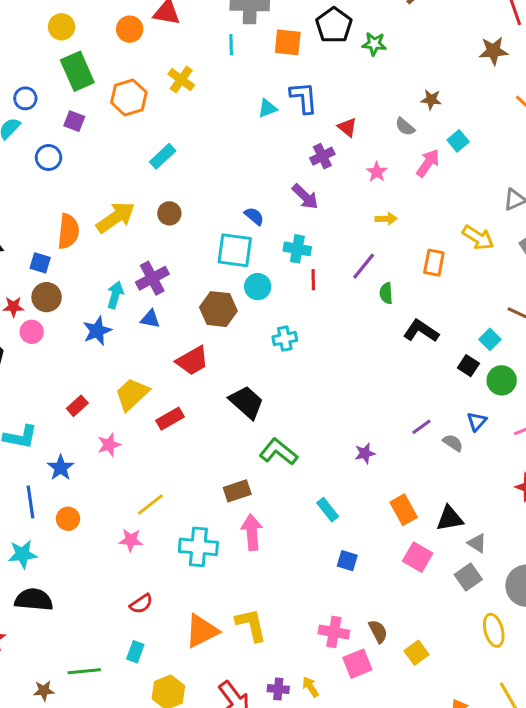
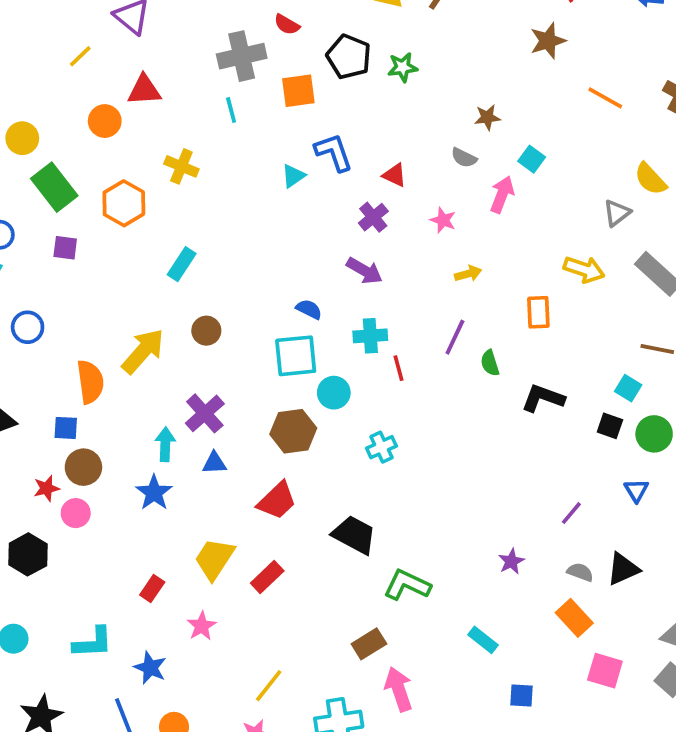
blue circle: (48, 157) -> (28, 327), moved
gray semicircle: (453, 443) -> (580, 572), moved
black triangle: (450, 518) -> (623, 569), moved

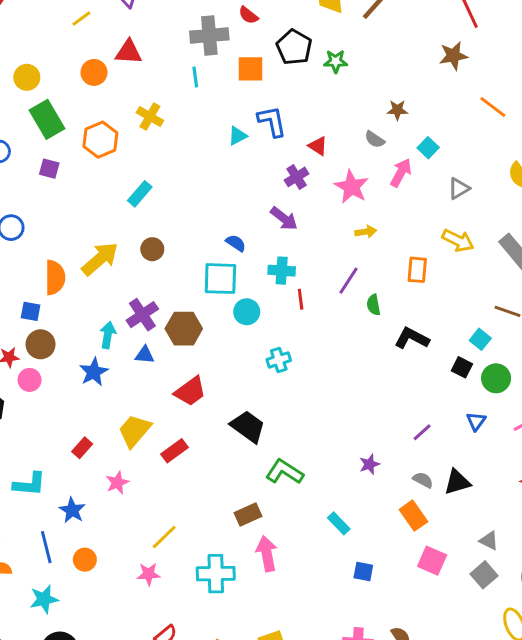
gray triangle: (617, 213) -> (459, 188), moved
pink star: (443, 220) -> (352, 187), size x1.6
brown hexagon: (293, 431) -> (184, 329), moved

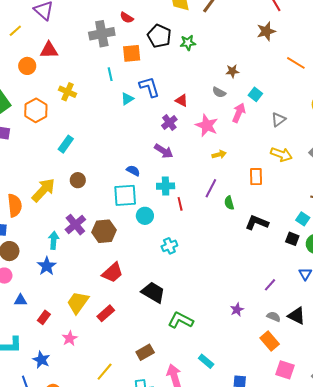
cyan line: (195, 77) -> (110, 74), moved
blue triangle: (145, 355) -> (20, 300), moved
black triangle: (457, 482) -> (297, 316), turned 48
brown rectangle: (248, 514) -> (145, 352), moved
cyan rectangle: (339, 523) -> (206, 361), moved

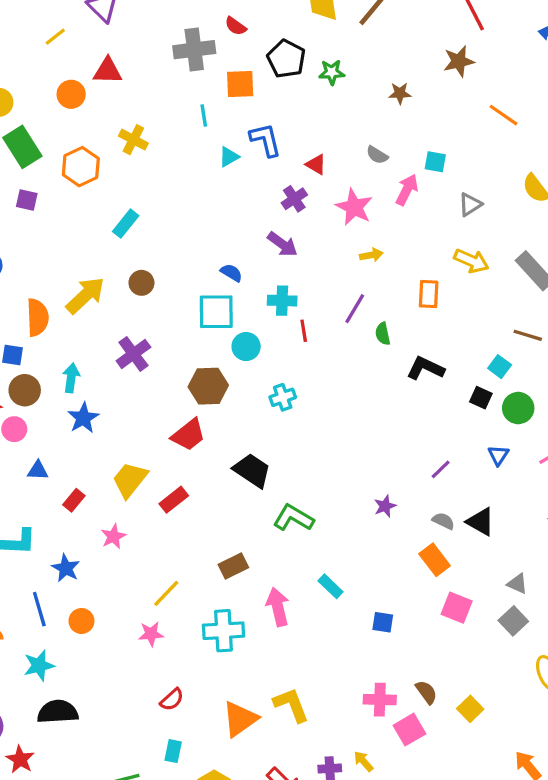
brown star: (232, 71) -> (400, 93), moved
cyan square: (255, 94) -> (435, 162), turned -32
brown hexagon: (104, 231) -> (208, 386), moved
cyan arrow: (54, 240) -> (71, 378), moved

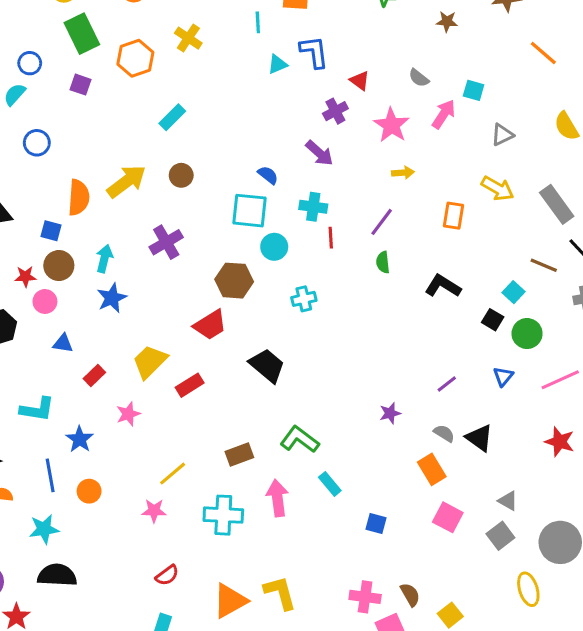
green semicircle: (383, 334) -> (383, 262), moved
green L-shape: (293, 518) -> (300, 439), moved

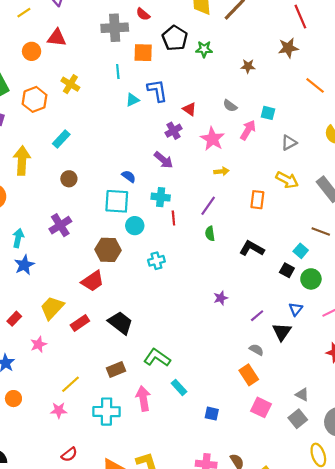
yellow arrow: (126, 181) -> (22, 161), moved, turned -48
black trapezoid: (267, 365) -> (120, 323), moved
purple star: (390, 413) -> (221, 298), moved
black triangle: (479, 438) -> (282, 332), moved, turned 30

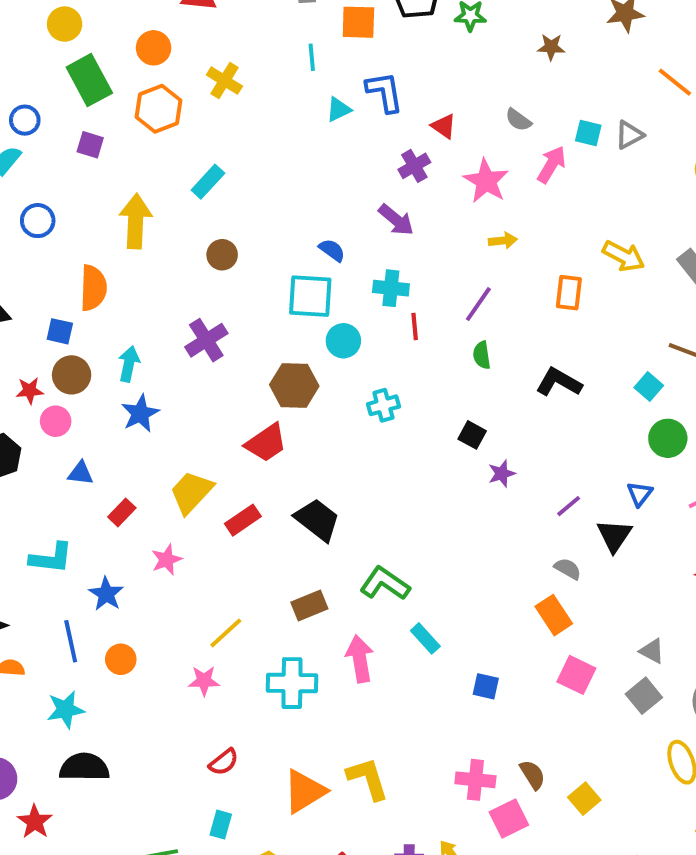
orange circle: (32, 51) -> (154, 48), moved
gray triangle: (289, 143) -> (629, 135), moved
black square: (287, 270) -> (472, 435), moved

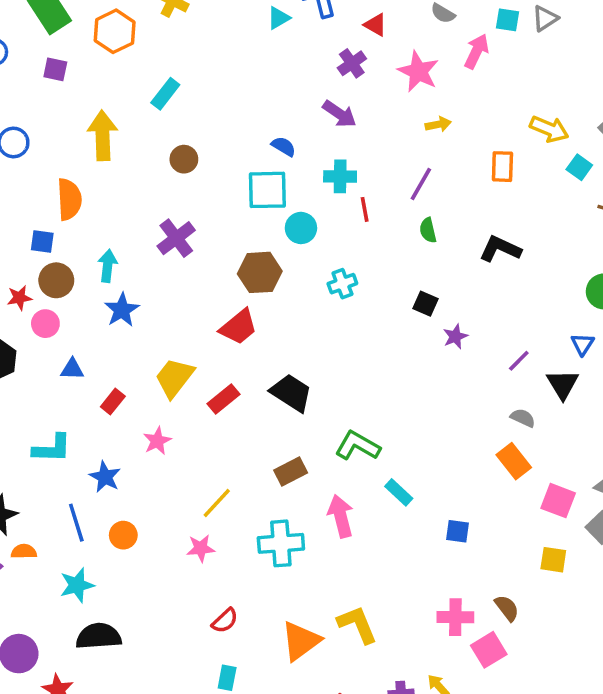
cyan square: (649, 386) -> (579, 167), moved
pink square: (576, 675) -> (558, 501), moved
yellow square: (584, 799) -> (553, 560), moved, turned -36

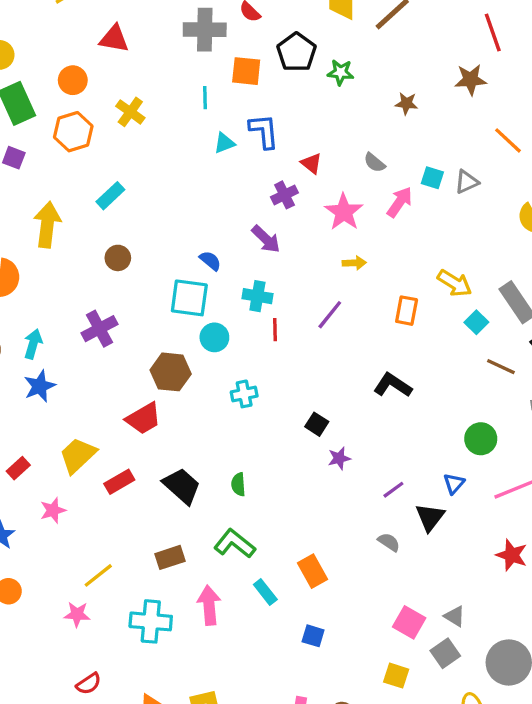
green semicircle: (428, 230) -> (238, 484), moved
orange rectangle: (514, 461) -> (313, 571), moved

